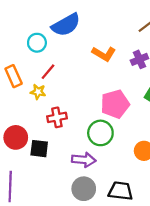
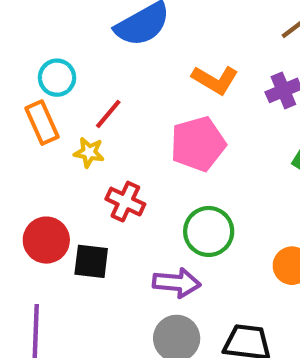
cyan circle: (37, 43) -> (57, 78), moved
pink pentagon: (115, 104) -> (198, 144), moved
red cross: (57, 117) -> (125, 202), turned 36

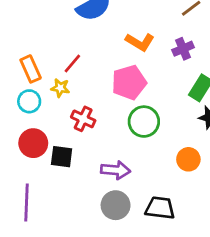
cyan circle: (57, 78) -> (29, 101), moved
green circle: (209, 231) -> (144, 122), moved

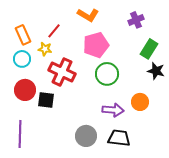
orange L-shape: (140, 42) -> (88, 15), moved
red cross: (83, 119) -> (62, 72), size x1.5
purple arrow: (116, 170) -> (113, 110), moved

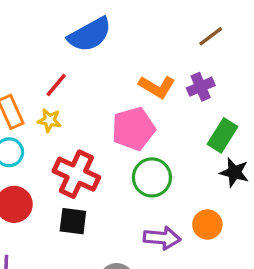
orange L-shape: (88, 15) -> (157, 87), moved
red line: (54, 31) -> (56, 85), moved
yellow star: (45, 49) -> (49, 120), moved
black square: (46, 100) -> (73, 221), moved

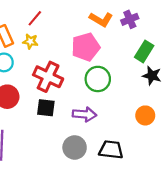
orange circle: (207, 225) -> (145, 115), moved
purple arrow: (162, 238) -> (85, 114), moved

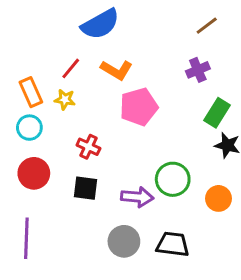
orange L-shape: (101, 19) -> (117, 70), moved
red cross: (48, 77) -> (88, 147), size x0.6
green circle: (98, 79) -> (173, 179), moved

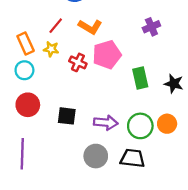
green rectangle: (217, 113) -> (140, 78), moved, turned -45
red cross: (88, 147) -> (78, 62), moved
green circle: (173, 179) -> (140, 126), moved

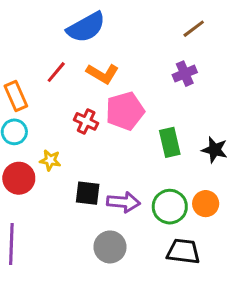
yellow star: (51, 49) -> (50, 160), moved
black square: (67, 116) -> (88, 193), moved
black trapezoid: (133, 158) -> (183, 251), moved

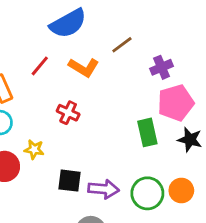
brown line: (194, 29) -> (122, 45), moved
pink pentagon: (125, 111) -> (176, 103), moved

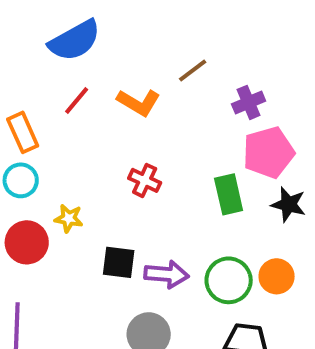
blue semicircle: (68, 23) -> (75, 41), moved
red cross: (68, 113) -> (145, 180), moved

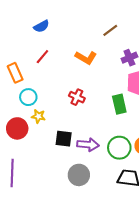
blue semicircle: (75, 41) -> (41, 26), size x0.6
brown line: (193, 70) -> (110, 30), moved
orange L-shape: (139, 102) -> (86, 58), moved
cyan circle: (21, 180) -> (28, 97), moved

